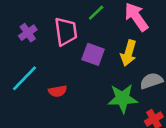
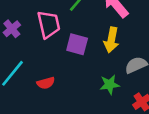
green star: (123, 98) -> (110, 85), size x0.7

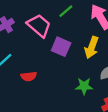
pink trapezoid: (49, 24) -> (39, 26), turned -45

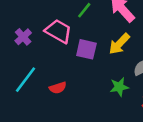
yellow arrow: (92, 47) -> (119, 44), turned 35

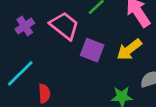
red semicircle: (58, 88) -> (44, 93), moved, turned -84

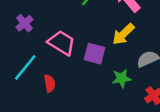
pink trapezoid: (64, 26) -> (61, 43), moved
purple square: (92, 50) -> (95, 54), moved

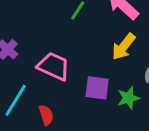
purple square: (95, 54) -> (97, 88), moved

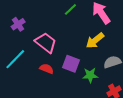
red semicircle: (46, 115) -> (47, 69), moved, turned -64

